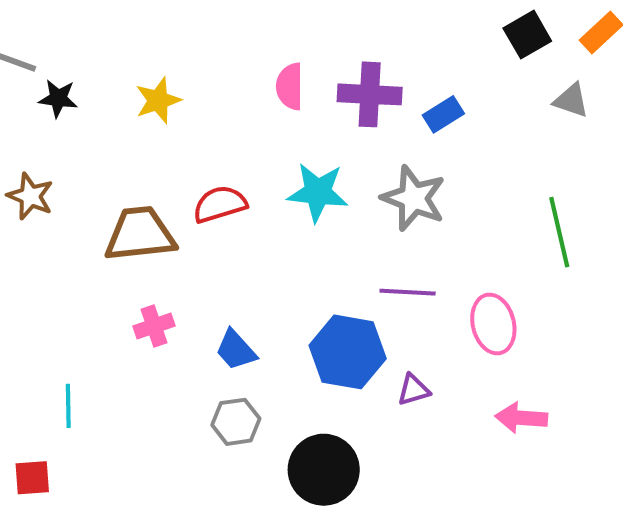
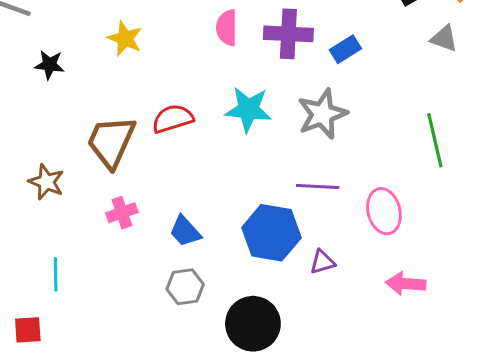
black star: (58, 98) -> (49, 65), moved
yellow star: (158, 100) -> (125, 38), turned -30
brown star: (30, 196) -> (46, 182), moved
gray star: (414, 198) -> (322, 114), turned 30
brown trapezoid: (140, 234) -> (111, 142), turned -60

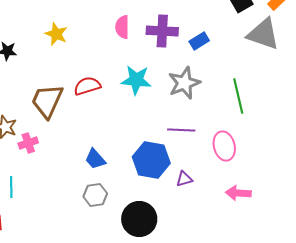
gray triangle: (444, 38) -> (263, 34), size x1.8
green line: (435, 140) -> (238, 96), moved
pink cross: (122, 213) -> (28, 143), moved

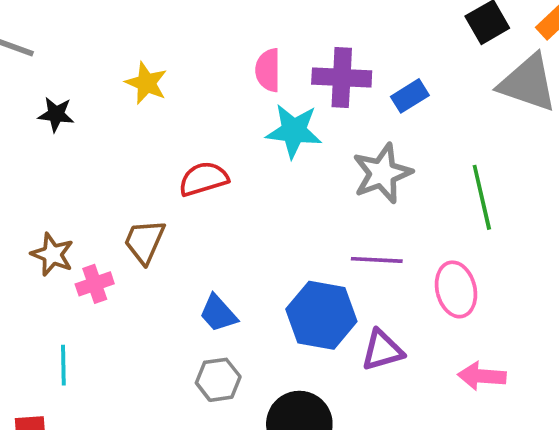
cyan star: (136, 80) -> (294, 131), moved
brown trapezoid: (47, 101) -> (144, 242), moved, size x0.7
purple triangle: (184, 179) -> (382, 350), size x1.4

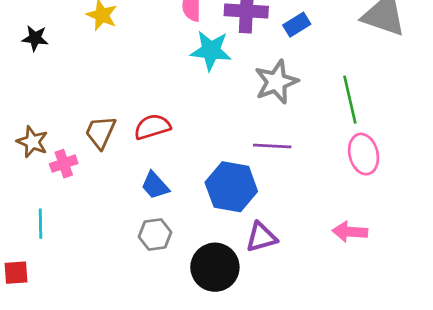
red semicircle: (203, 179) -> (152, 127), moved
pink ellipse: (456, 289) -> (364, 154), moved
purple triangle: (382, 350) -> (261, 237), moved

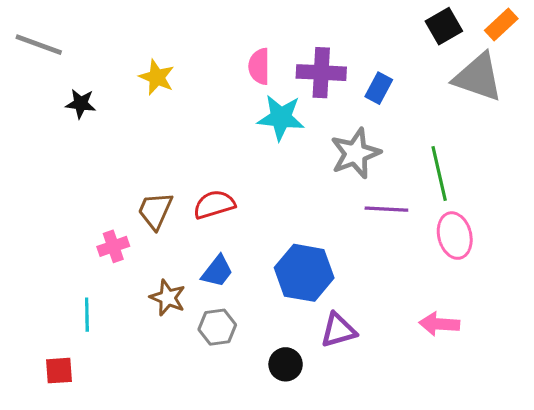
blue rectangle: (297, 25) -> (379, 88), turned -30
brown star: (32, 142) -> (168, 298), moved
purple line: (272, 146) -> (386, 209), moved
blue trapezoid: (155, 185) -> (217, 271), turned -100
black circle: (215, 267) -> (286, 364), size x0.6

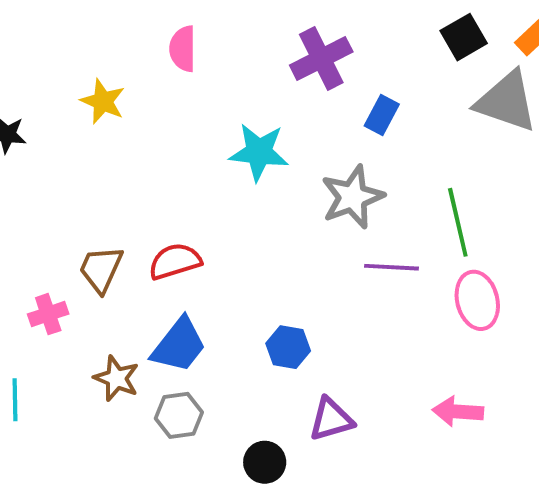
pink semicircle: (259, 66) -> (183, 49), moved
purple cross: (321, 73) -> (321, 59), moved, turned -30
blue trapezoid: (217, 271) -> (179, 345), size x1.4
blue hexagon: (304, 273) -> (288, 347), size x0.6

